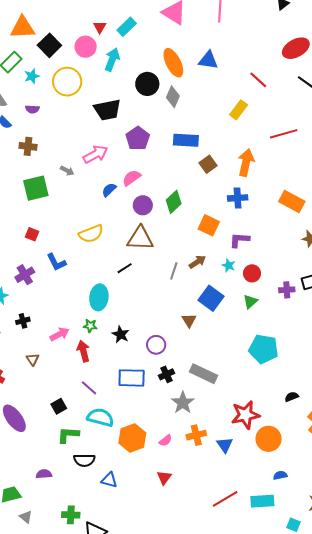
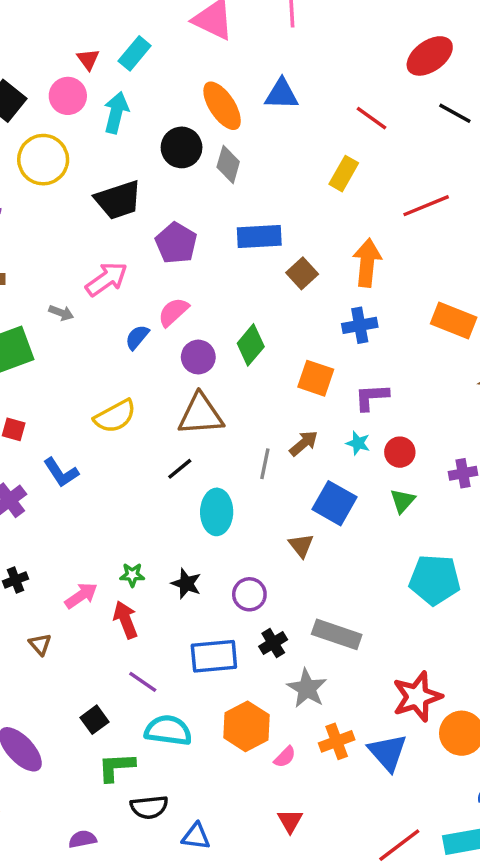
cyan ellipse: (99, 297) -> (217, 512), moved
orange hexagon: (132, 438) -> (246, 726), moved
blue triangle: (225, 445) -> (388, 752), size x1.4

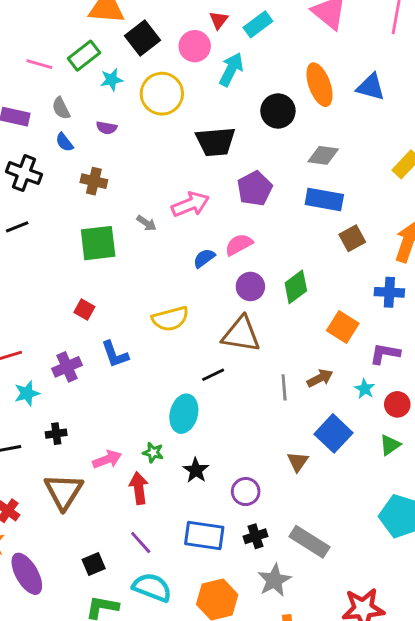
gray diamond: (228, 164) -> (323, 155), moved, turned 68
gray line: (265, 464) -> (284, 387), turned -30
cyan ellipse: (217, 512) -> (184, 414), moved
brown triangle: (40, 644) -> (64, 491), size x2.0

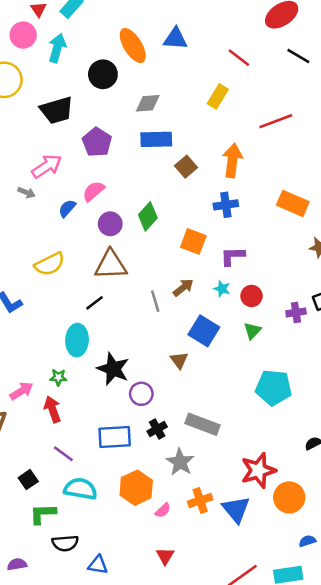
gray arrow: (146, 223) -> (26, 193), moved
black star: (196, 470) -> (113, 369), moved, size x1.5

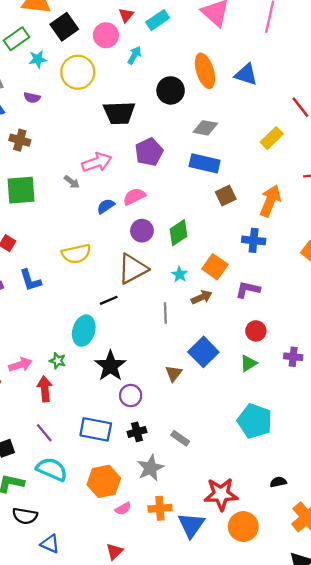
cyan arrow: (57, 48) -> (134, 55), size x0.7
brown triangle: (111, 265) -> (133, 269), turned -40
brown arrow: (183, 288) -> (202, 297), moved
cyan star: (222, 289) -> (180, 274), moved
gray rectangle: (202, 424) -> (180, 438), size x0.6

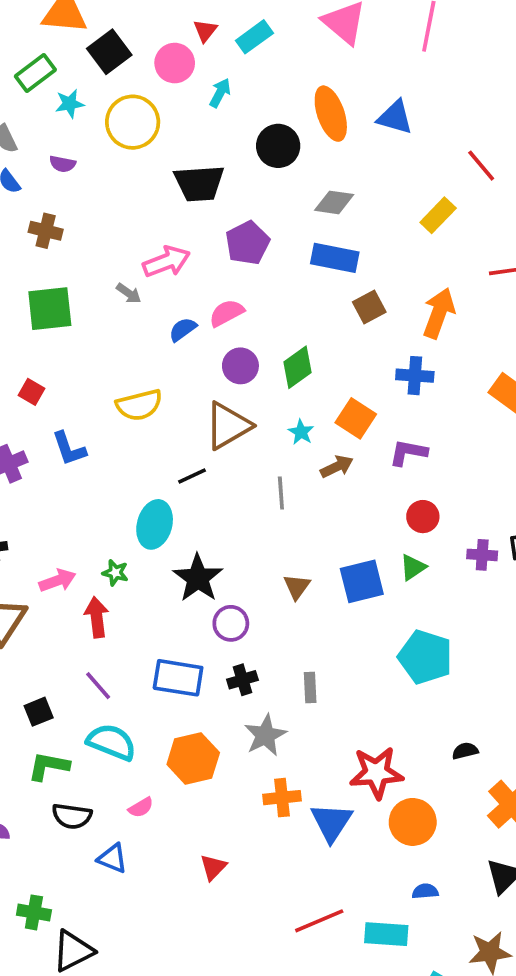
blue square: (203, 352) -> (362, 581), moved, turned 32
gray rectangle: (180, 438) -> (310, 688), turned 54
pink semicircle: (123, 509) -> (141, 807), moved

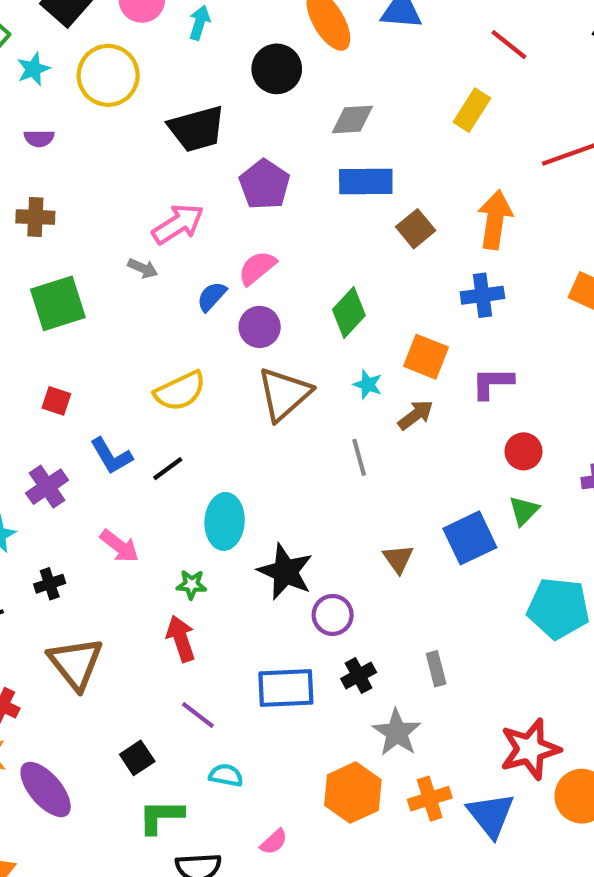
purple circle: (240, 366) -> (260, 327), moved
black line: (192, 476) -> (168, 469), moved
pink arrow: (57, 581) -> (119, 546), moved, turned 69
cyan semicircle: (112, 742) -> (226, 775), size x0.6
orange hexagon: (193, 758) -> (353, 793), moved

